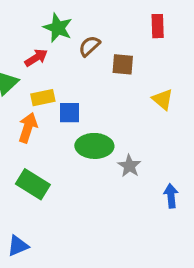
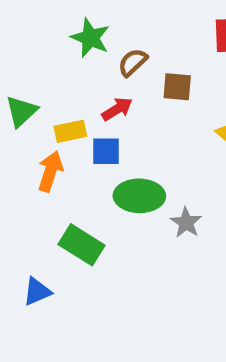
red arrow: (36, 58) -> (117, 109), moved
green rectangle: (33, 184) -> (81, 245), moved
blue triangle: (18, 246) -> (37, 292), moved

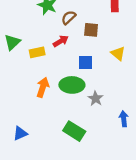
blue square: (106, 151) -> (85, 62), moved
orange arrow: (50, 171) -> (43, 87), moved
green rectangle: (81, 245) -> (74, 131), moved

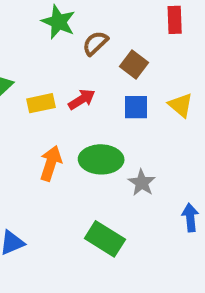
brown square: (91, 30) -> (134, 64), turned 32
red arrow: (61, 41) -> (82, 99), moved
blue square: (85, 62) -> (136, 107), moved

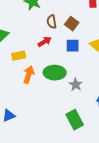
brown semicircle: (95, 43) -> (52, 22), moved, turned -56
yellow rectangle: (41, 103) -> (19, 56), moved
green rectangle: (105, 239) -> (75, 120), moved, turned 30

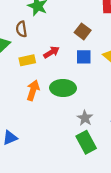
brown semicircle: (52, 22) -> (21, 29), moved
yellow rectangle: (19, 56) -> (27, 60), moved
gray star: (76, 85) -> (85, 118), moved

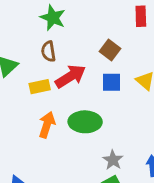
brown semicircle: (21, 29) -> (48, 51), moved
red arrow: (51, 52) -> (70, 76), size x1.5

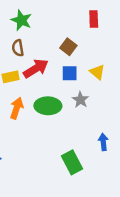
gray star: (113, 160) -> (80, 100), moved

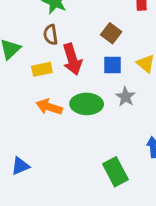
red arrow: (36, 68) -> (72, 59), turned 105
orange arrow: (17, 108) -> (49, 107), turned -90

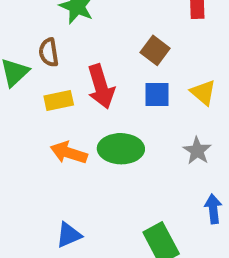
brown semicircle: (51, 35) -> (49, 52), moved
gray star: (126, 97) -> (197, 151), moved
blue triangle: (20, 166) -> (69, 235), moved

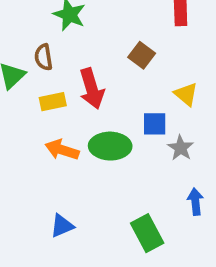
blue square: (157, 95) -> (155, 124), moved

